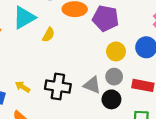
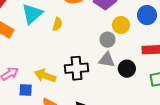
gray circle: (114, 77) -> (108, 40), moved
yellow arrow: (23, 87) -> (45, 76), size x1.5

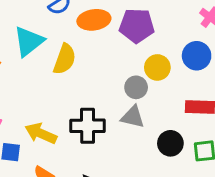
yellow semicircle: (57, 24) -> (65, 59), size x1.5
black circle: (127, 69) -> (170, 143), moved

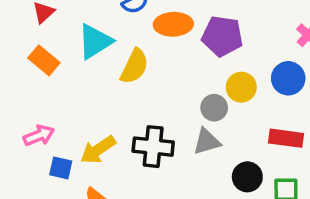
gray triangle: (133, 117) -> (207, 142), turned -35
yellow arrow: (41, 133) -> (98, 150), turned -64

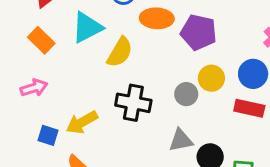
pink arrow: (39, 136) -> (34, 88), moved
red rectangle: (286, 138) -> (249, 108), moved
gray triangle: (207, 142) -> (181, 140), moved
black cross: (153, 147) -> (133, 103), moved

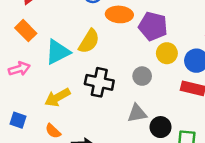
cyan triangle: (87, 28) -> (58, 52), moved
yellow circle: (211, 78) -> (167, 53), moved
blue square: (48, 135) -> (18, 120), moved

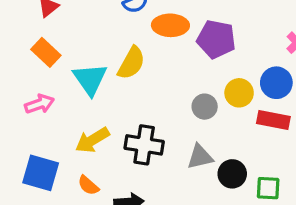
cyan triangle: (58, 52) -> (90, 79), turned -36
yellow circle: (167, 53) -> (239, 93), moved
black cross: (99, 82) -> (144, 145), moved
blue square: (18, 120) -> (41, 173), size x1.6

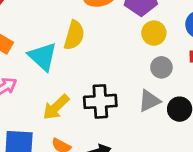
yellow circle: (239, 93) -> (154, 33), moved
gray circle: (205, 107) -> (161, 67), moved

